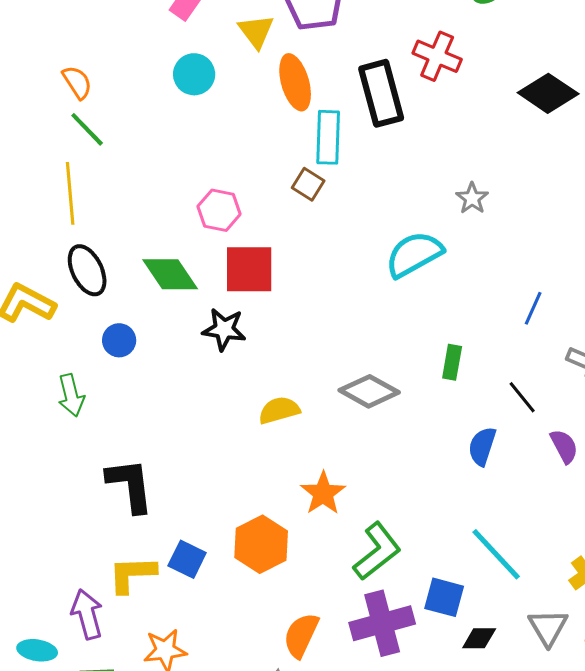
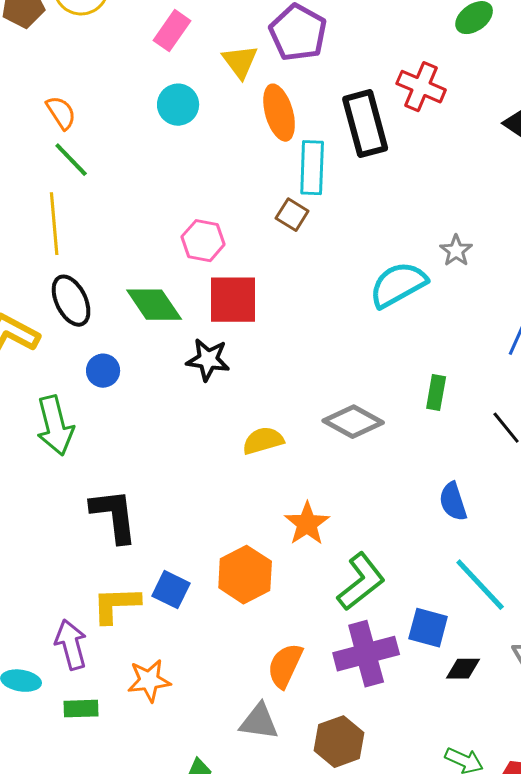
gray star: (472, 198) -> (456, 251), moved
green arrow: (71, 395) -> (55, 426), size x1.4
blue semicircle: (482, 446) -> (453, 502), moved, turned -36

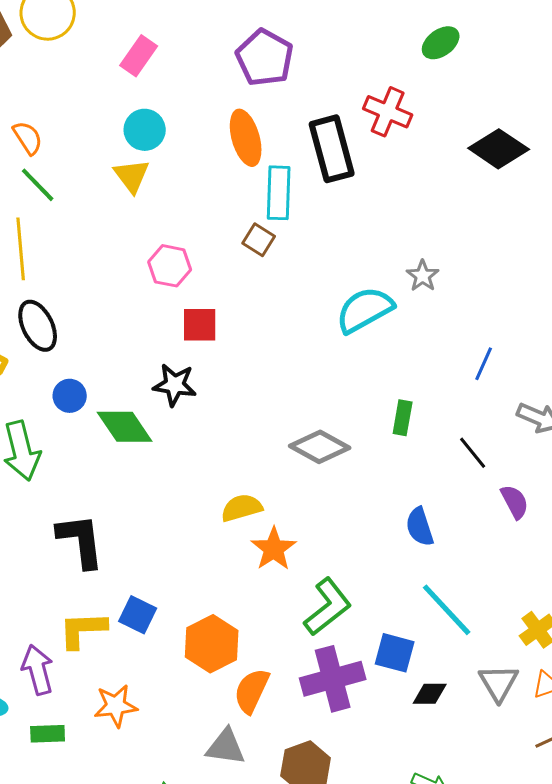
yellow triangle: (240, 62) -> (132, 176), moved
red square: (233, 300) -> (200, 325), size x0.7
green diamond: (154, 305) -> (125, 427), moved
yellow semicircle: (263, 441) -> (242, 508), moved
orange hexagon: (245, 575) -> (212, 644), moved

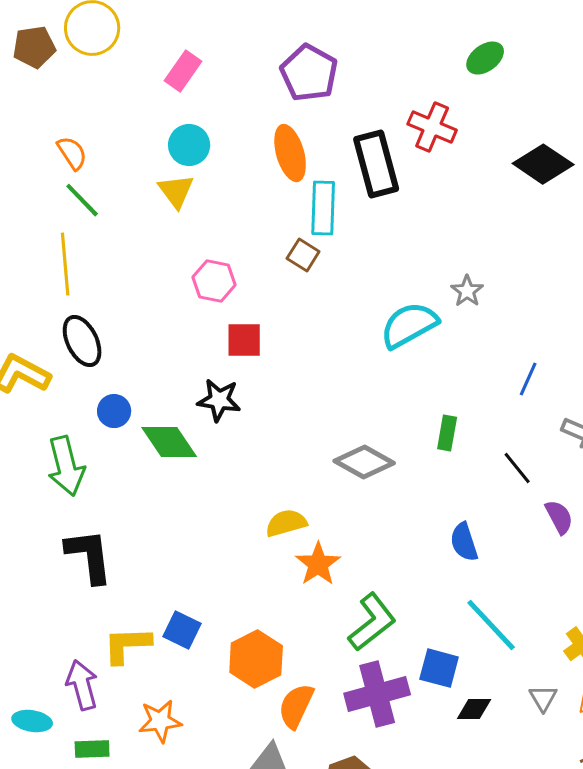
black L-shape: (81, 541) -> (89, 556), moved
gray triangle: (499, 683) -> (543, 698), size x0.7

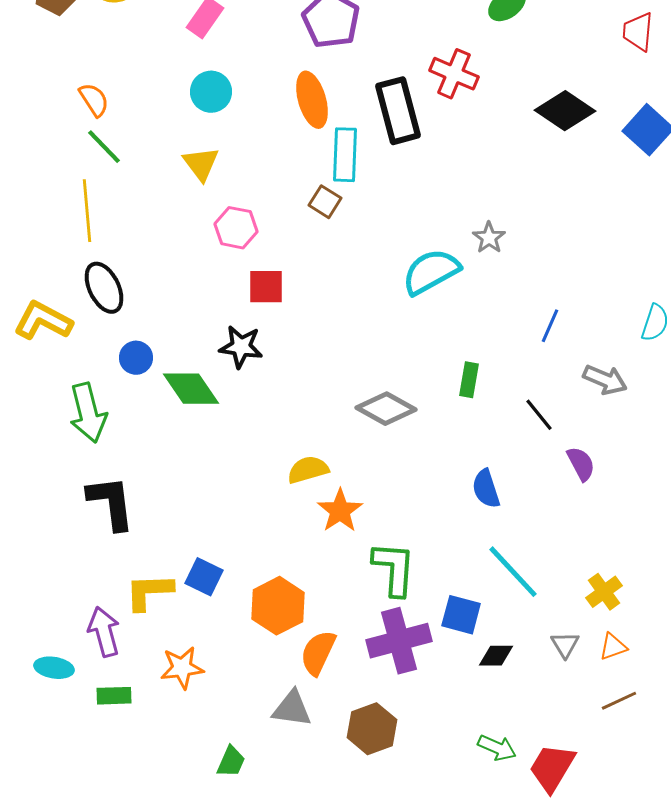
yellow triangle: (176, 191) -> (201, 164), moved
green L-shape: (372, 622) -> (394, 569), turned -48

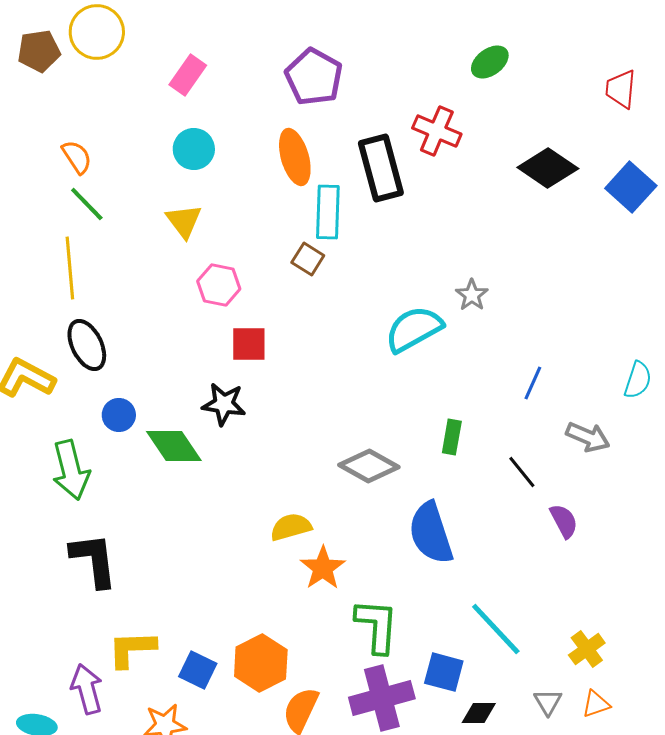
blue semicircle: (486, 489) -> (431, 533), moved, size x1.6
blue square: (204, 577) -> (198, 670), moved

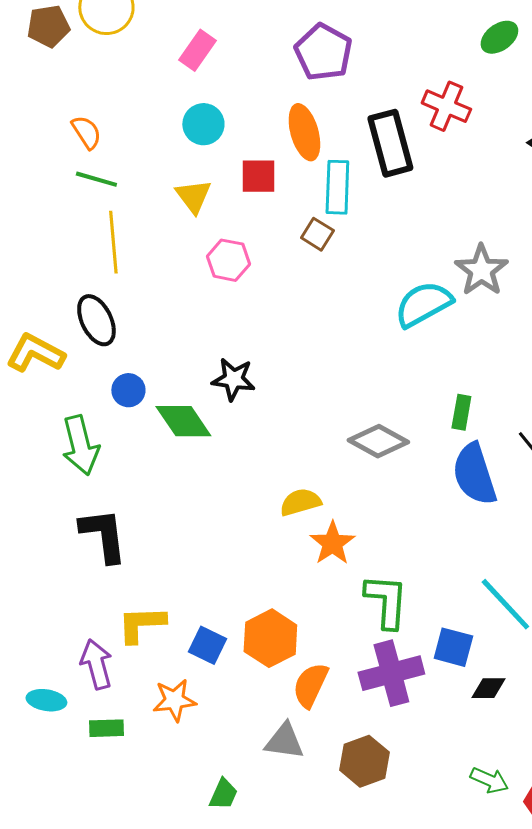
green line: (87, 204) -> (96, 179), turned -30
yellow line: (70, 268) -> (113, 242), moved
gray star: (472, 295) -> (481, 270), size x1.6
red square: (249, 344) -> (258, 176), moved
blue semicircle: (431, 533) -> (474, 474), moved

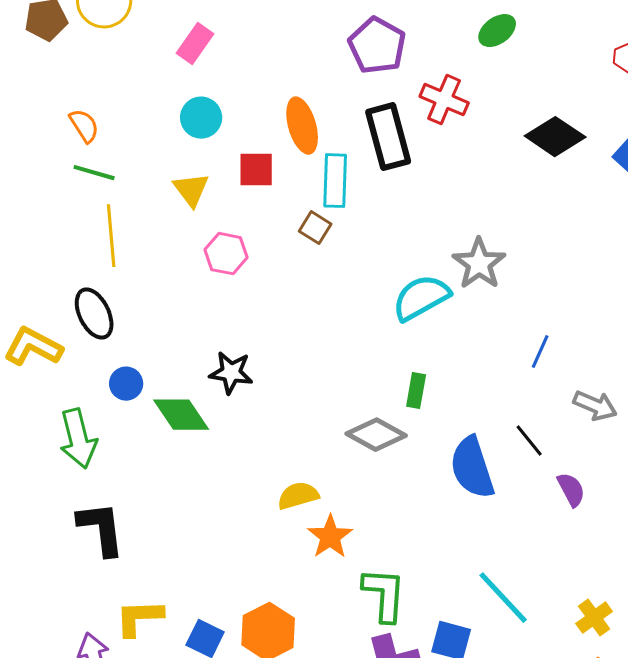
purple pentagon: (323, 52) -> (377, 46), moved
green rectangle: (461, 412) -> (416, 391), moved

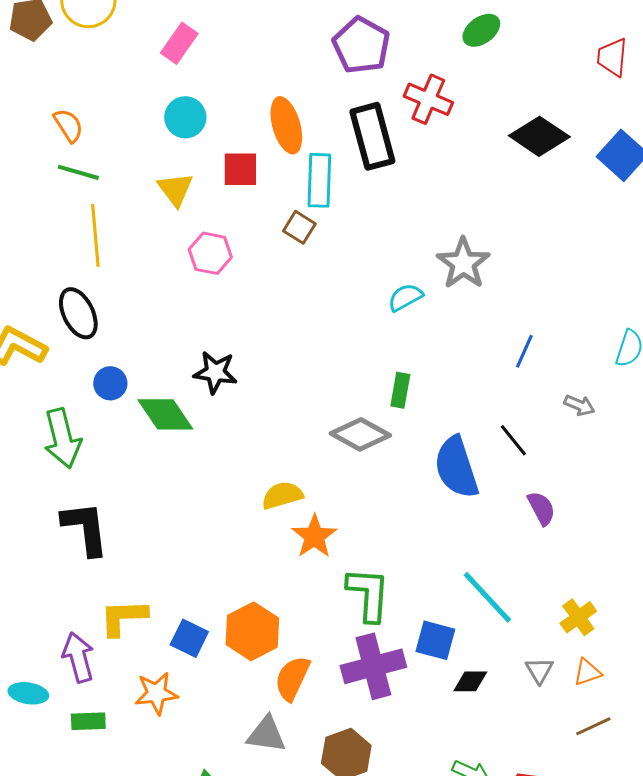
cyan semicircle: (421, 298) -> (405, 297), size x0.6
gray arrow: (595, 406) -> (579, 405), size x0.7
purple semicircle: (571, 490) -> (541, 508), moved

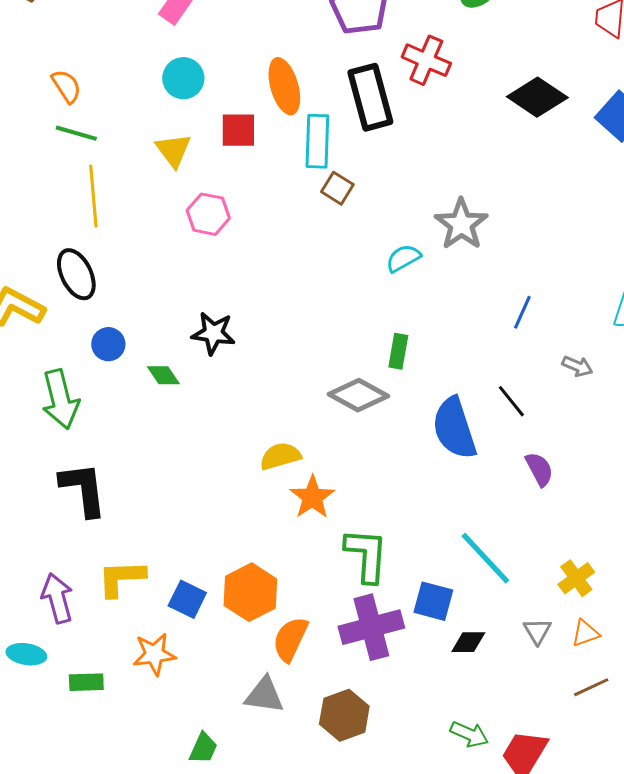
brown square: (299, 227) -> (337, 188), moved
green diamond: (165, 414) -> (163, 375), size x0.6
purple arrow: (78, 657) -> (57, 598), moved

